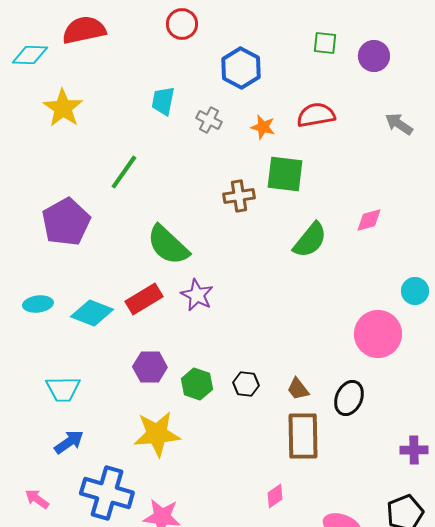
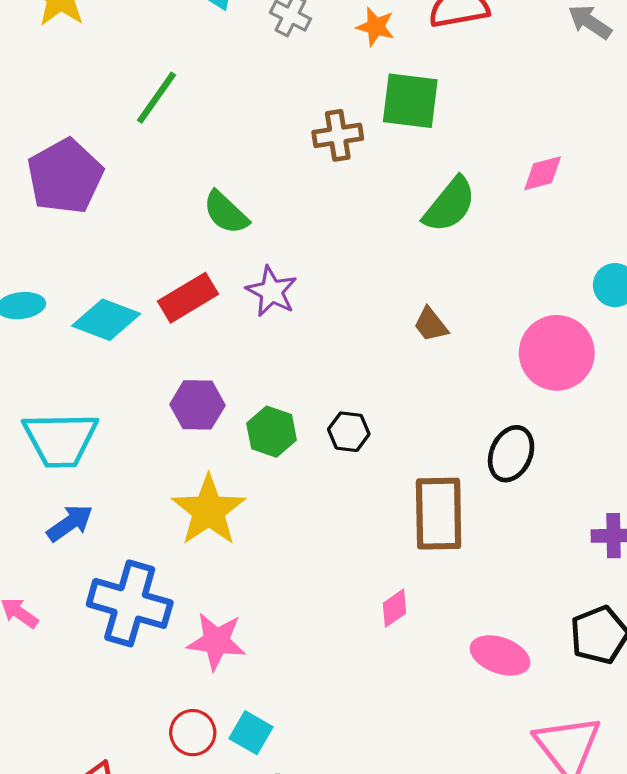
green semicircle: (168, 245) -> (226, 213), size x0.7
cyan trapezoid: (63, 389) -> (60, 440), size x1.4
brown trapezoid: (298, 389) -> (431, 325), moved
yellow star: (157, 434) -> (209, 510), turned -30

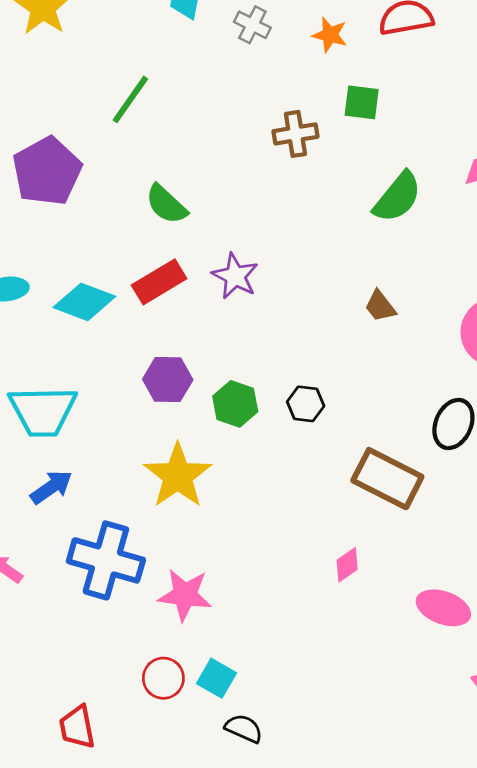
green square: (410, 101) -> (362, 102), size x0.7
green semicircle: (226, 213) -> (166, 204), moved
brown rectangle: (439, 514) -> (387, 479), turned -62

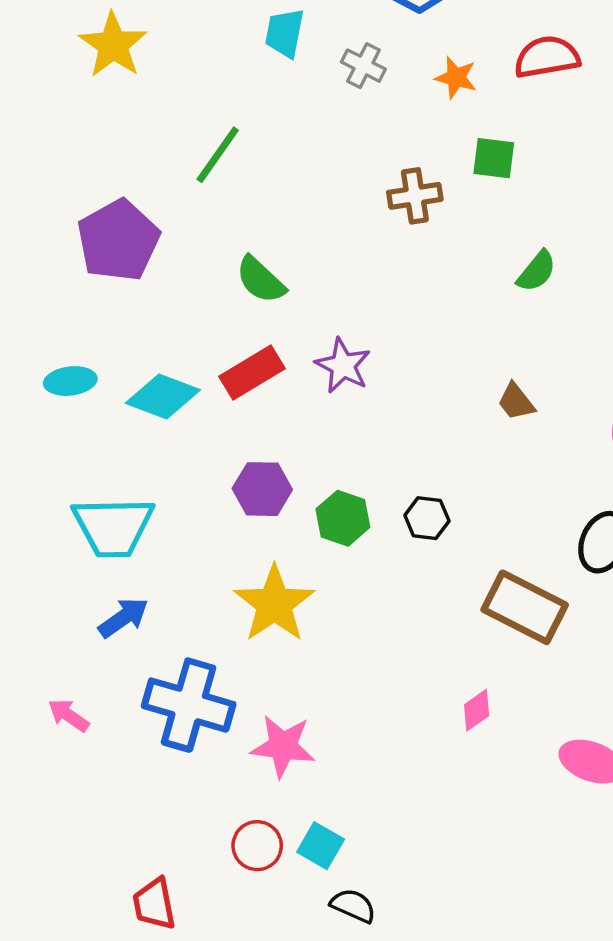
green semicircle: (397, 197) -> (537, 271), size x0.7

